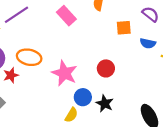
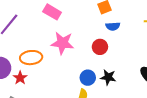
blue semicircle: (148, 43) -> (113, 26), moved
pink star: (64, 73) -> (62, 43), moved

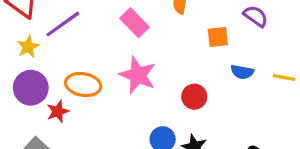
blue semicircle: (113, 26) -> (242, 72), moved

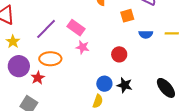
pink rectangle: (135, 23) -> (76, 28), moved
purple line: (63, 24) -> (46, 29), moved
pink star: (138, 75) -> (83, 47), size x0.6

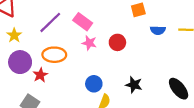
red circle: (119, 54) -> (117, 42), moved
blue circle: (104, 84) -> (94, 84), moved

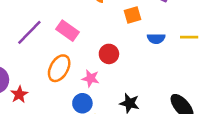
pink star: (89, 43) -> (91, 78), moved
orange ellipse: (54, 55) -> (59, 68), moved, turned -60

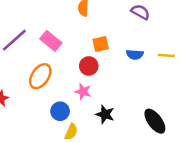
orange square: (133, 15) -> (101, 44), moved
pink star: (91, 78) -> (83, 92), moved

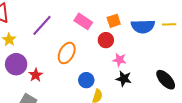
pink rectangle: (51, 41) -> (83, 21), moved
blue semicircle: (135, 55) -> (143, 26), size x1.6
pink star: (83, 92) -> (119, 60), moved

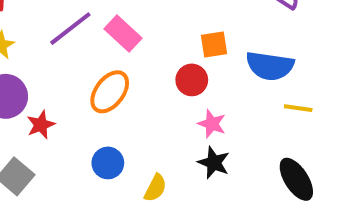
pink rectangle: (83, 21) -> (123, 33), moved
yellow line: (169, 24) -> (298, 108), moved
blue circle: (86, 80) -> (108, 163), moved

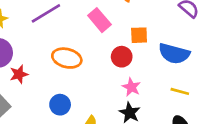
pink rectangle: (123, 33) -> (99, 20), moved
orange ellipse: (110, 92) -> (67, 58), turned 60
yellow line: (298, 108) -> (180, 91), moved

